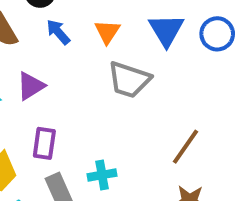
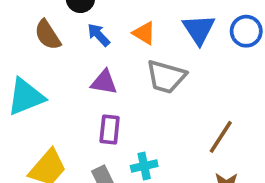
orange triangle: (107, 32) -> (144, 33), turned -30
purple triangle: (31, 86) -> (104, 82), moved, turned 44
purple rectangle: (44, 143) -> (110, 130), moved

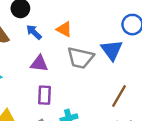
blue triangle: (199, 29) -> (112, 50), moved

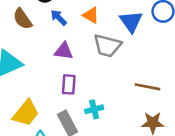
blue triangle: (112, 50) -> (131, 22), moved
brown line: (119, 96) -> (148, 87), turned 70

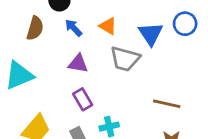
brown semicircle: (23, 19) -> (35, 28), turned -130
purple rectangle: (69, 84) -> (83, 99), turned -36

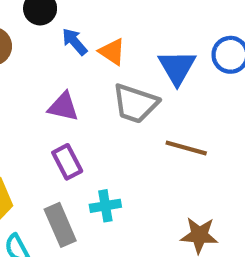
blue arrow: (74, 28) -> (75, 42), moved
brown line: (167, 104) -> (186, 148), moved

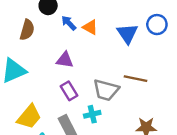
gray trapezoid: (135, 103) -> (106, 90), moved

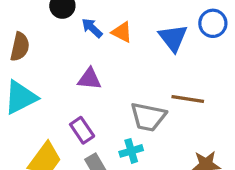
brown semicircle: (27, 30) -> (20, 47), moved
purple rectangle: (69, 91) -> (82, 130), moved

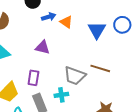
blue arrow: (92, 28) -> (49, 17), turned 112
purple rectangle: (82, 130) -> (33, 78), turned 35

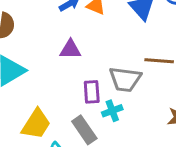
purple rectangle: (33, 78) -> (92, 92), moved

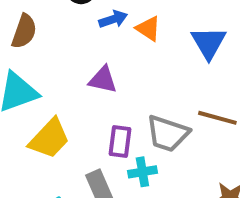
yellow trapezoid: (36, 124) -> (49, 139), moved

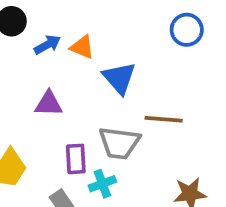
blue triangle: (209, 43) -> (119, 78), moved

